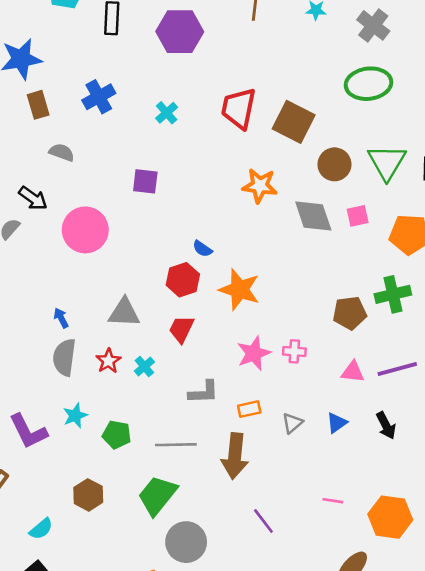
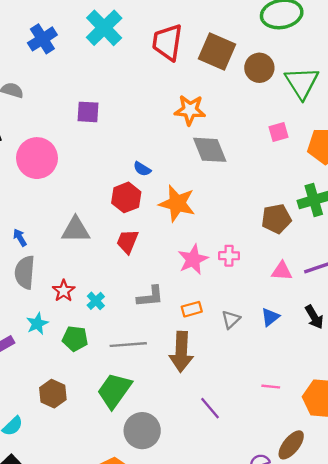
cyan cross: (167, 113) -> (104, 28), moved, size x1.8
brown circle: (334, 164) -> (259, 68), moved
gray diamond: (313, 216) -> (210, 150), moved
red star: (108, 361) -> (64, 291), moved
cyan cross: (144, 367) -> (96, 301), moved

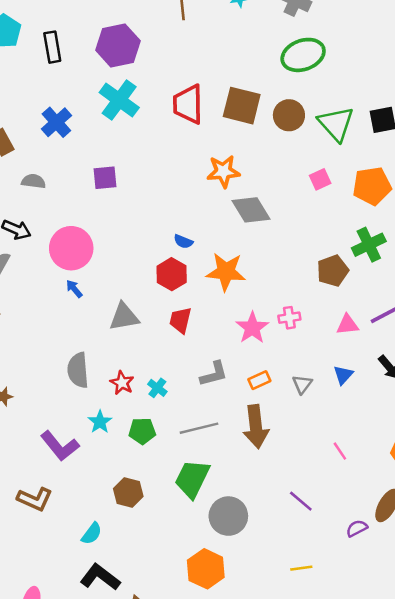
purple square: (88, 112) -> (105, 178), moved
blue arrow: (20, 238) -> (74, 289), moved
pink line: (271, 387) -> (340, 451), moved, turned 60
purple line: (210, 408) -> (301, 501), moved

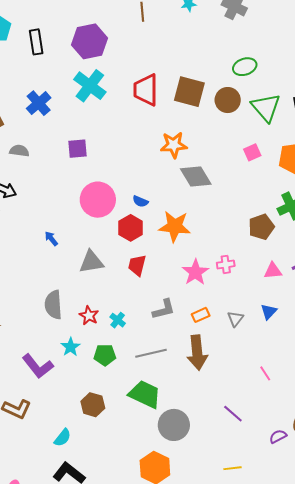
green ellipse: (303, 55) -> (245, 67), moved, size x0.7
pink circle: (71, 248) -> (98, 200), moved
green trapezoid: (192, 479) -> (145, 394), turned 88

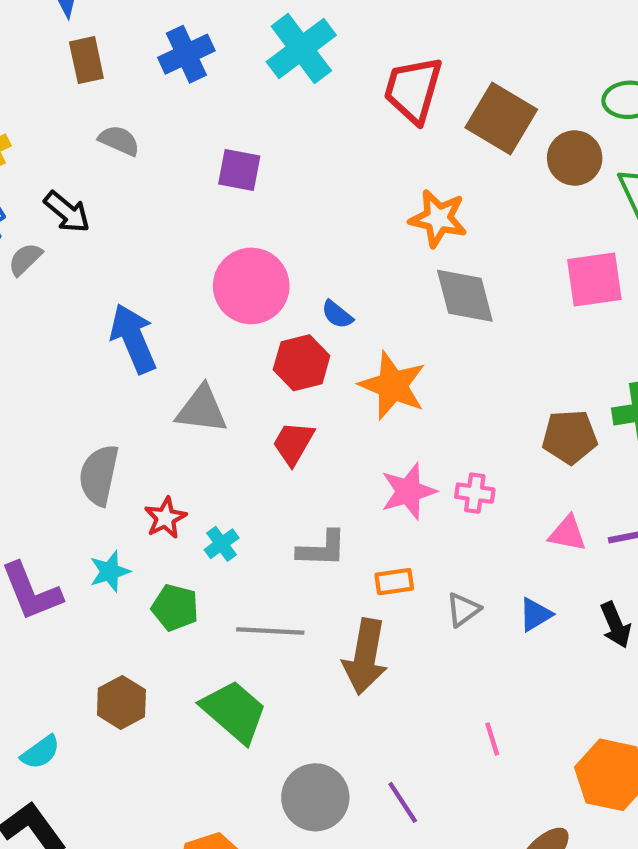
pink square: (252, 152) -> (594, 279), size x1.6
blue arrow: (51, 239) -> (133, 338), size x2.0
gray circle: (174, 425) -> (315, 797), moved

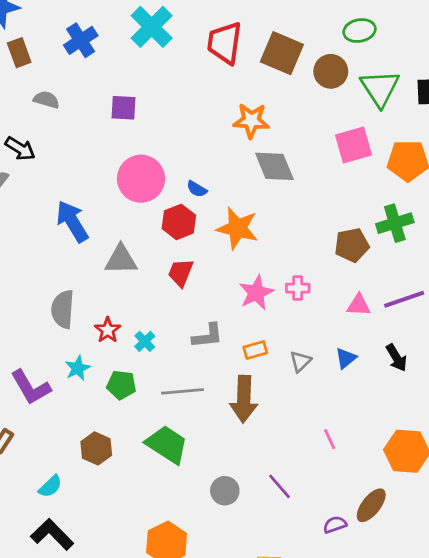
gray circle: (315, 797) -> (225, 491), size x0.7

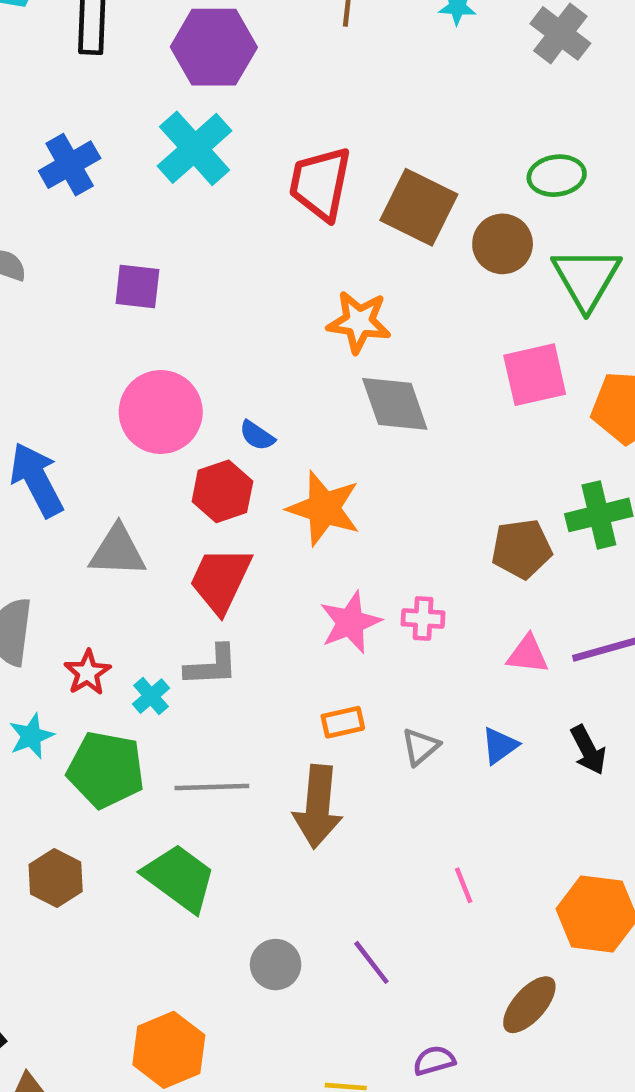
red trapezoid: (181, 273) -> (220, 580), size x1.4
gray L-shape: (208, 336) -> (212, 666), moved
green pentagon: (121, 385) -> (106, 770), size x1.5
purple semicircle: (335, 525) -> (434, 1061), moved

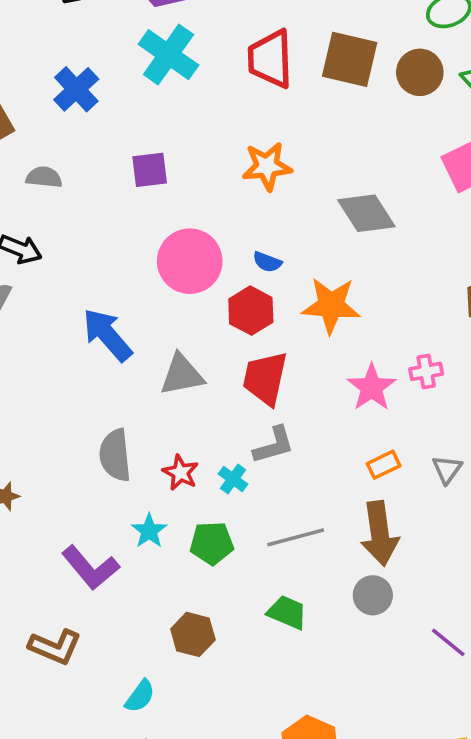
orange star: (359, 322) -> (267, 166), moved
green pentagon: (106, 770) -> (212, 543), size x0.7
green trapezoid: (179, 878) -> (287, 612), size x0.7
gray circle: (276, 965) -> (373, 595), moved

